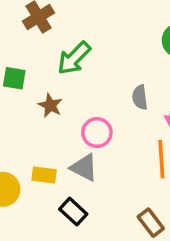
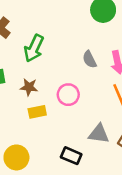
gray triangle: (84, 167) -> (99, 134), moved
yellow rectangle: (44, 175) -> (37, 112), moved

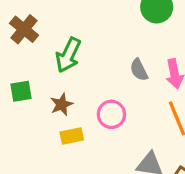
brown star: (29, 87) -> (62, 104), turned -30

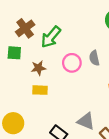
brown cross: (24, 29) -> (25, 28), moved
pink circle: (111, 114) -> (72, 63), moved

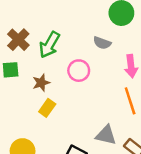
gray semicircle: (94, 58) -> (102, 43), moved, turned -48
yellow rectangle: (40, 90) -> (47, 108), turned -48

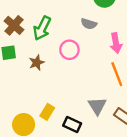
yellow rectangle: (47, 108) -> (47, 112), moved
gray triangle: (106, 135) -> (97, 106), turned 48

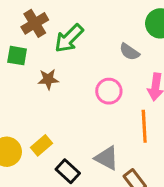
pink circle: (69, 50) -> (109, 91), moved
gray triangle: (97, 106) -> (107, 158), turned -48

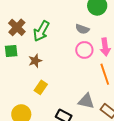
pink circle: (109, 91) -> (84, 50), moved
yellow rectangle: (41, 145) -> (41, 87), moved

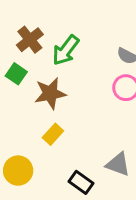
green square: (11, 51) -> (16, 74), turned 32
brown star: (35, 61) -> (50, 93), size x1.5

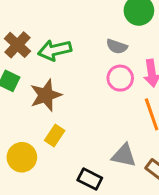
green arrow: (66, 50) -> (55, 50), turned 48
yellow circle: (18, 171) -> (22, 157), moved

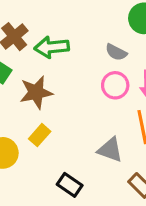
gray triangle: (124, 156) -> (110, 150), moved

